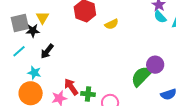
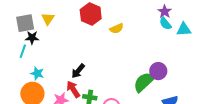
black star: (33, 31) -> (32, 38), moved
cyan line: (19, 51) -> (23, 51), turned -32
black arrow: (47, 51) -> (78, 71), moved

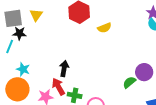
black arrow: (78, 71) -> (64, 69), turned 147
green semicircle: (144, 82) -> (129, 82), size x0.6

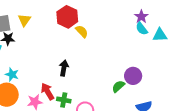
yellow semicircle: (104, 28) -> (82, 31), moved, turned -112
black arrow: (64, 69) -> (64, 68), moved

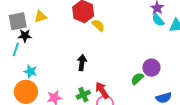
yellow triangle: (24, 20) -> (40, 17), turned 40
red arrow: (47, 91) -> (102, 90), moved
green cross: (64, 100) -> (83, 95), turned -32

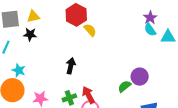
black star: (25, 36) -> (30, 34), moved

